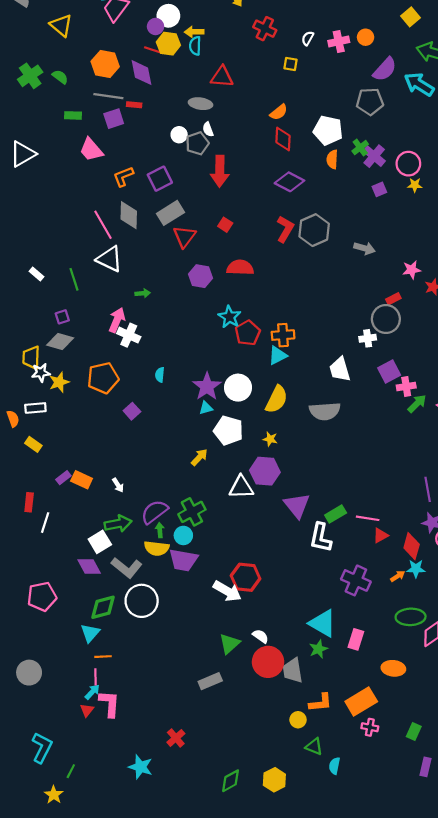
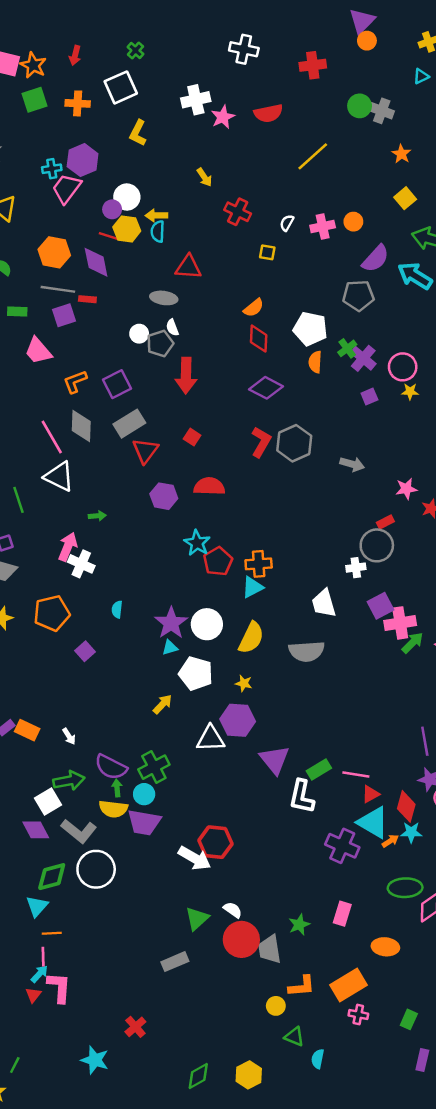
pink cross: (406, 387) -> (400, 623), size x1.4
purple semicircle: (154, 512) -> (111, 767), turned -116
cyan triangle: (323, 623) -> (373, 822), moved

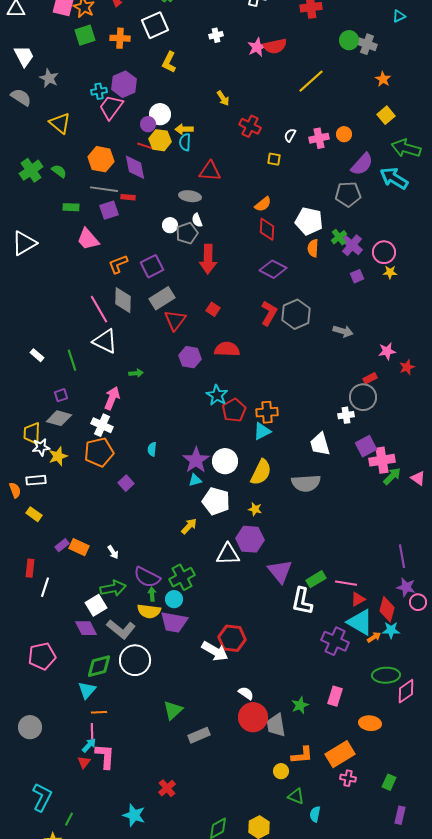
white cross: (196, 100) -> (216, 35), size x0.6
pink star: (223, 117) -> (257, 47), moved
white cross: (81, 564) -> (102, 425), moved
green triangle: (197, 918) -> (173, 710), moved

